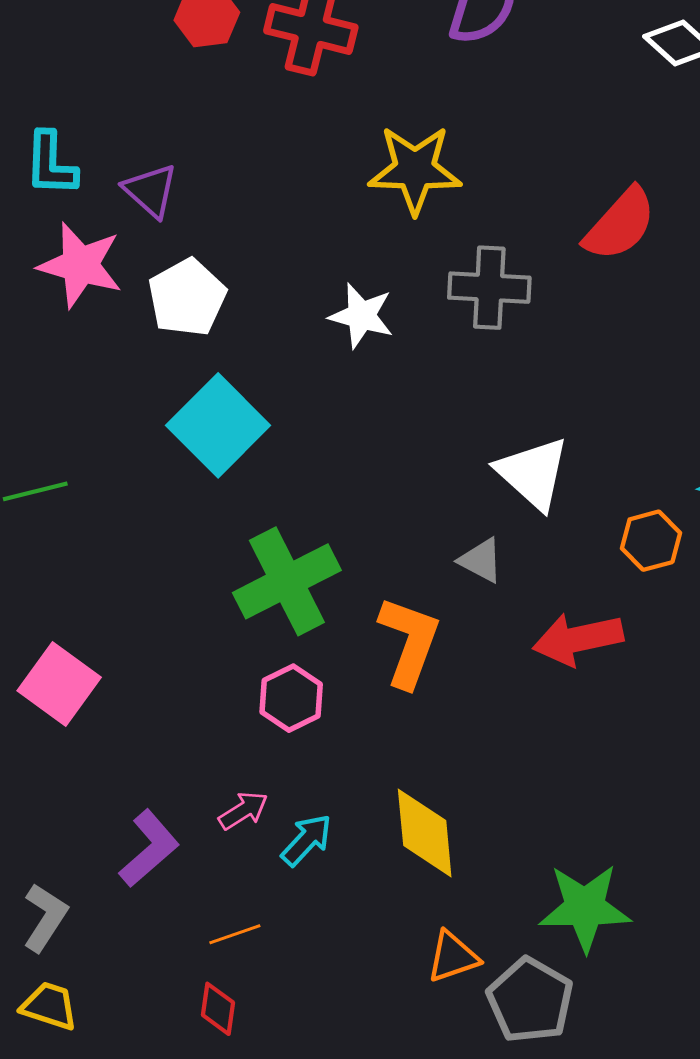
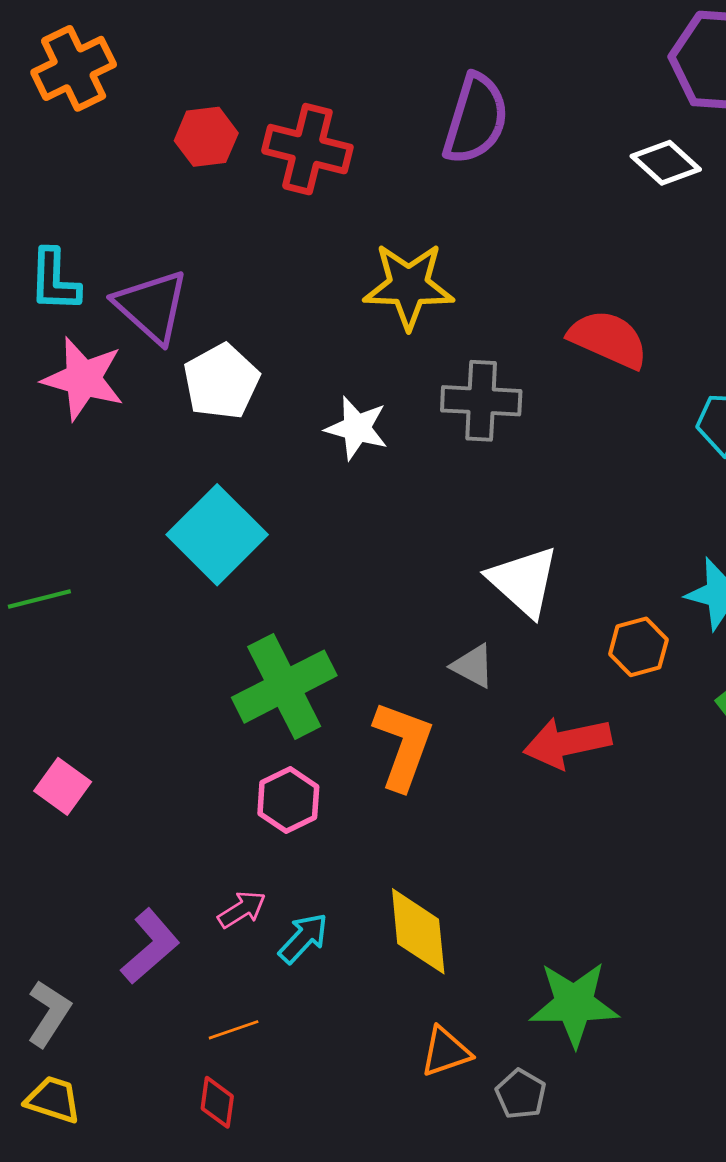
purple triangle: (151, 191) -> (152, 306), size x1.4
red semicircle: (620, 224) -> (608, 339), turned -108
white pentagon: (187, 297) -> (221, 382), moved
pink square: (59, 684) -> (63, 786), size x0.7
gray pentagon: (530, 1000) -> (521, 1094), size x0.6

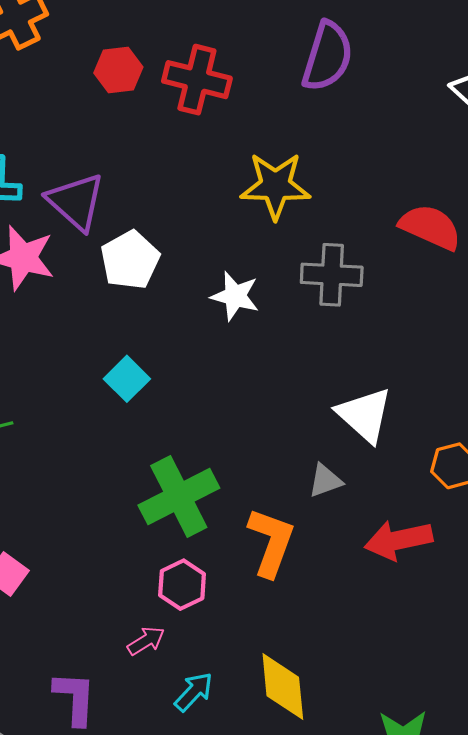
cyan square: (217, 535) -> (127, 379), size x0.6
gray triangle: (473, 666) -> (325, 481), turned -48
pink arrow: (242, 909) -> (146, 641), moved
purple L-shape: (150, 946) -> (75, 698), turned -46

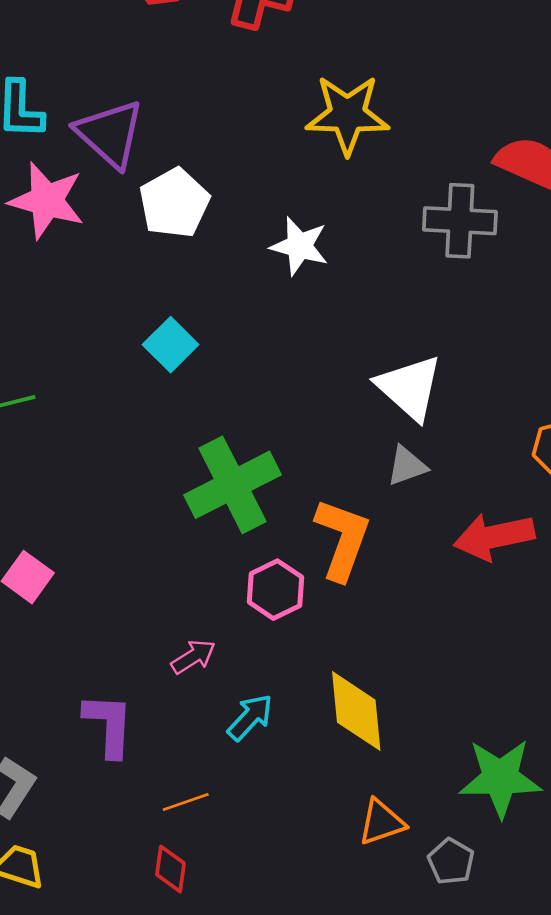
gray cross: (332, 275) -> (460, 221), moved
white triangle: (365, 415) -> (409, 388), moved
pink hexagon: (182, 585) -> (275, 590), moved

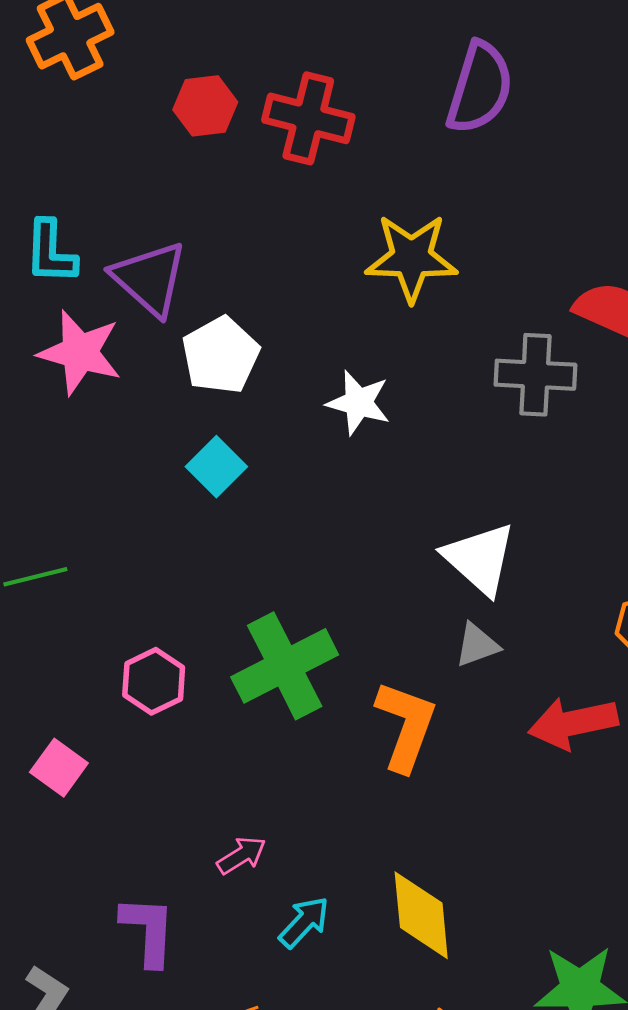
cyan square: (171, 345) -> (216, 467), moved
pink hexagon: (275, 590) -> (154, 681), moved

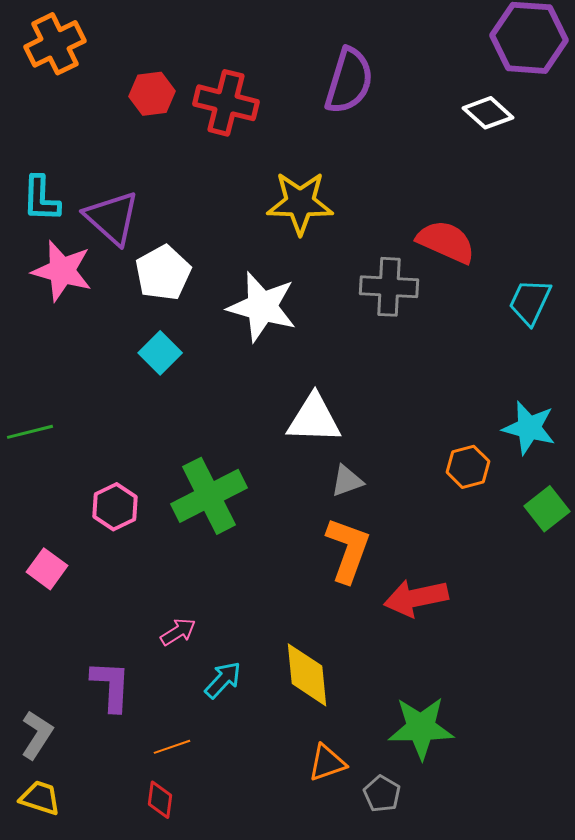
white star: (358, 403) -> (262, 307), size x1.5
white triangle: (480, 559) -> (314, 419), moved, turned -40
red arrow: (573, 723) -> (416, 598), moved
orange L-shape: (406, 726) -> (348, 550), moved

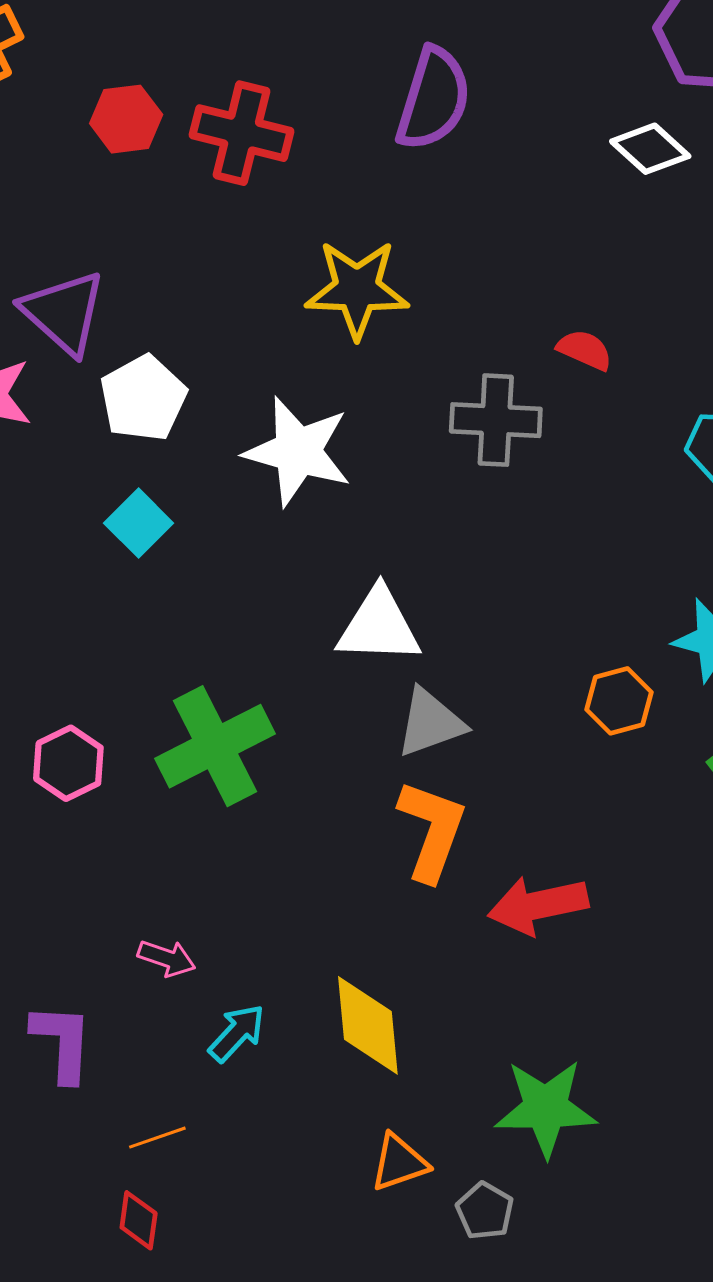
red semicircle: (446, 242) -> (585, 350), size x0.6
gray triangle: (347, 481) -> (430, 723), size x1.4
pink arrow: (178, 632) -> (167, 958), turned 51

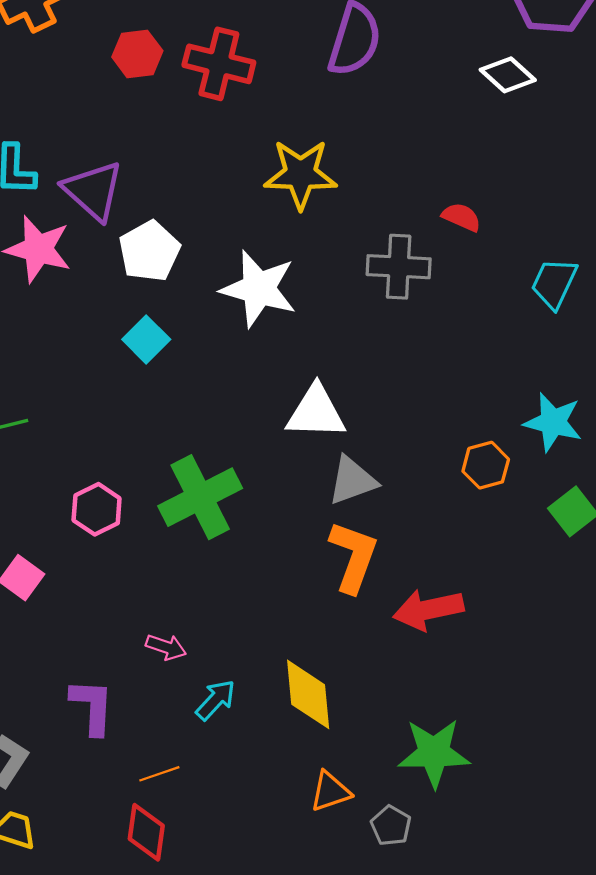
red diamond: (139, 1220) -> (146, 832), size x1.4

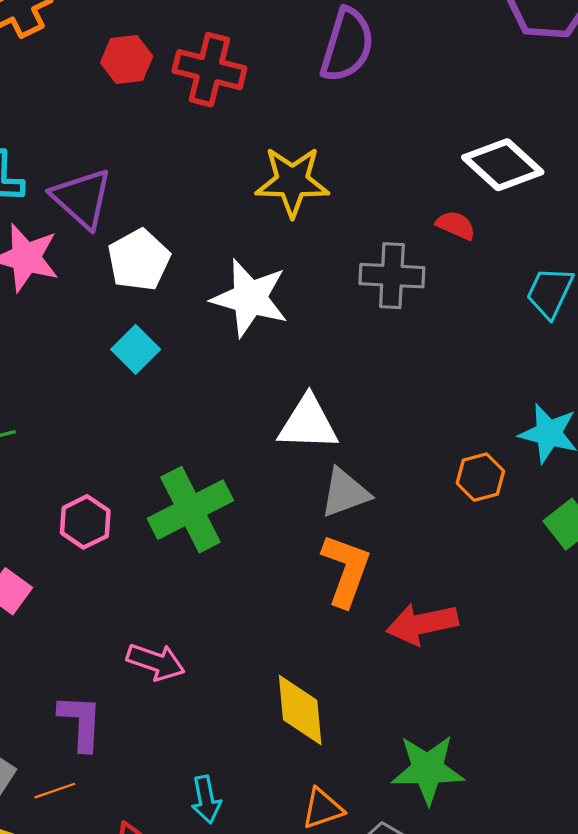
white diamond: (508, 75) -> (503, 165), moved, size x1.4
pink arrow: (166, 647) -> (156, 662), size x1.4
cyan arrow: (216, 700) -> (206, 800), moved, turned 126
orange line: (159, 774) -> (55, 791), moved

